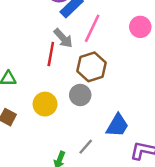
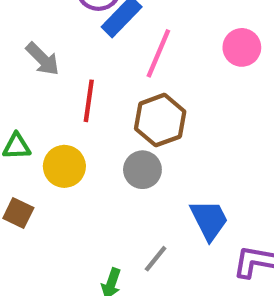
gray arrow: (63, 38) -> (43, 59), moved
yellow circle: (45, 104) -> (64, 166), moved
blue trapezoid: (117, 125) -> (209, 220), turned -55

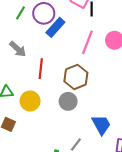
pink line: (158, 53) -> (87, 42), moved

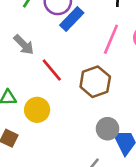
red line: (41, 69) -> (52, 70), turned -48
gray circle: (68, 101) -> (108, 129), moved

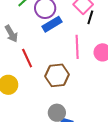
pink line: (111, 39) -> (77, 47), turned -40

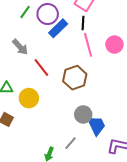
black line: (90, 17) -> (83, 23), moved

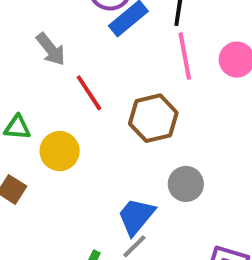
gray circle: (83, 114) -> (186, 184), moved
blue trapezoid: (96, 125) -> (136, 216), moved, turned -120

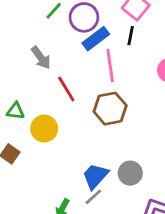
pink line: (185, 56) -> (110, 65), moved
gray circle: (186, 184) -> (130, 173), moved

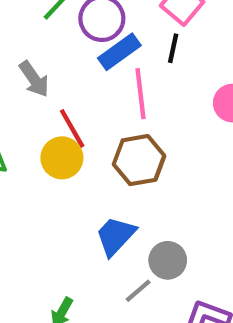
yellow circle: (44, 129) -> (62, 158), moved
blue trapezoid: (95, 176) -> (115, 236), moved
gray line: (93, 197) -> (138, 291), moved

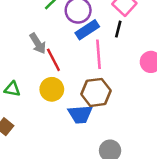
red line: (72, 128) -> (53, 60), moved
blue trapezoid: (115, 236) -> (80, 114), moved, turned -140

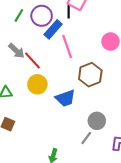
black line: (118, 29) -> (69, 11), moved
brown hexagon: (96, 92) -> (90, 75), moved

